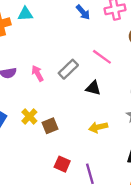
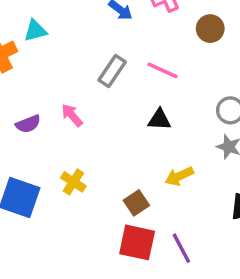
gray rectangle: (68, 69) -> (112, 71), moved
brown square: (50, 126) -> (136, 203), moved
red square: (62, 164) -> (137, 242), size x1.5

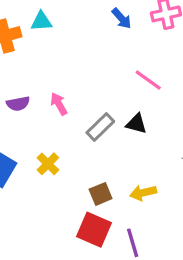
gray rectangle: (112, 71) -> (100, 127), moved
yellow arrow: (179, 176) -> (143, 193), moved

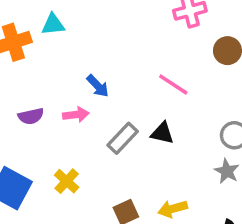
blue arrow: (122, 18) -> (98, 86), moved
pink arrow: (59, 104) -> (76, 115), turned 115

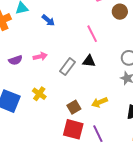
pink line: (173, 85) -> (92, 34), turned 36
blue arrow: (98, 86) -> (48, 20), moved

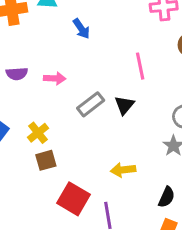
black triangle: (89, 61) -> (124, 105), turned 48
brown square: (74, 107) -> (46, 160), moved

